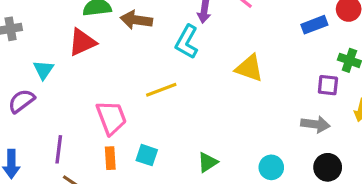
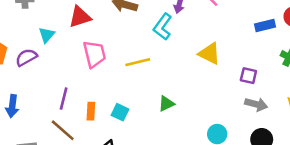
purple square: (328, 85) -> (248, 76), moved
pink trapezoid: (111, 118) -> (94, 54), moved
purple line: (59, 149) -> (64, 99), moved
green triangle: (208, 162) -> (166, 104), moved

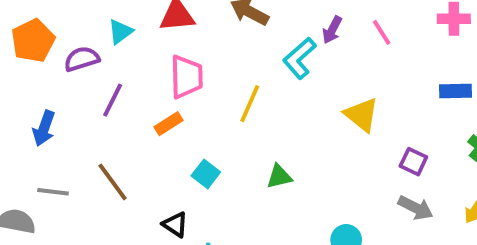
yellow line: (138, 62) -> (250, 104), turned -65
purple line: (64, 99) -> (113, 100), moved
orange rectangle: (91, 111) -> (168, 124), moved, turned 42

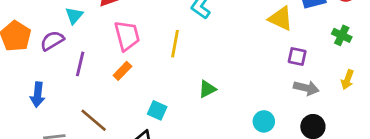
yellow triangle: (362, 115) -> (281, 19), moved
cyan square: (206, 174) -> (157, 110), moved

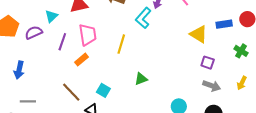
purple line: (80, 64) -> (62, 42), moved
brown line: (94, 120) -> (71, 92), moved

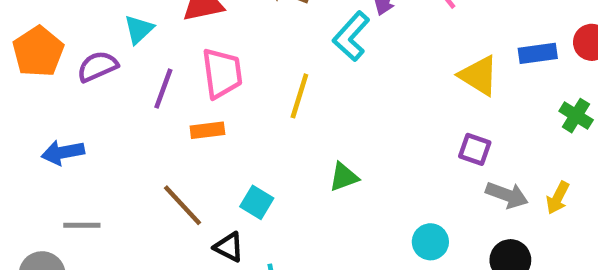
orange rectangle: (82, 60) -> (207, 130), turned 32
purple square: (208, 63) -> (475, 149), moved
blue arrow: (19, 70) -> (63, 152), turned 66
yellow arrow: (242, 83) -> (558, 198), moved

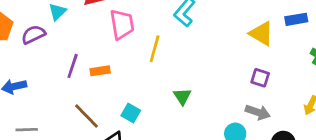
pink trapezoid: (222, 73) -> (122, 24), moved
purple line: (163, 89) -> (73, 66), moved
green triangle: (344, 177) -> (182, 96), turned -42
gray arrow: (507, 195) -> (258, 112), moved

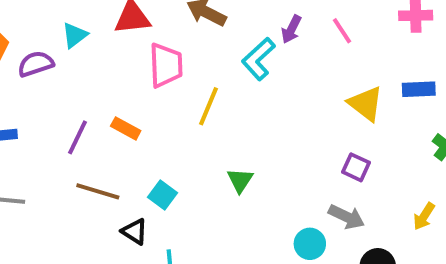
purple line: (73, 66) -> (77, 137), moved
orange rectangle: (100, 71) -> (126, 128), turned 30
brown line: (86, 116) -> (98, 191), turned -36

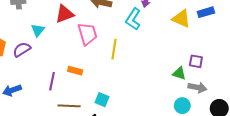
blue rectangle: (419, 89) -> (206, 12), moved
yellow triangle: (366, 104) -> (181, 19), moved
green triangle: (240, 180) -> (179, 73), moved, turned -32

